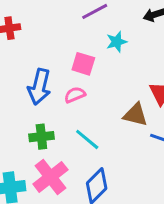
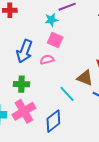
cyan star: (117, 42) -> (51, 20), moved
cyan line: (87, 139) -> (67, 94), moved

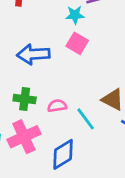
blue arrow: (24, 51) -> (33, 54), turned 60
pink semicircle: (47, 60) -> (57, 106), moved

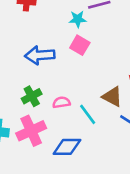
green cross: (25, 99) -> (32, 96), turned -36
blue diamond: (63, 154) -> (67, 147), turned 32

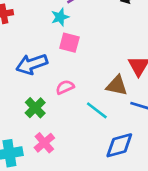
pink semicircle: (61, 102) -> (65, 87), moved
pink cross: (31, 131) -> (44, 143), size x0.7
blue diamond: (67, 147) -> (119, 145), moved

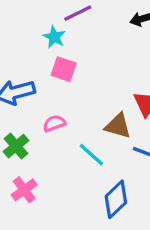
cyan star: (60, 17) -> (54, 37), turned -30
blue diamond: (119, 145) -> (116, 199), turned -32

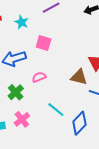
cyan star: (54, 37) -> (22, 22), moved
cyan line: (91, 155) -> (56, 110), moved

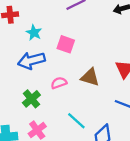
cyan star: (22, 22) -> (34, 33), moved
brown triangle: (79, 77) -> (90, 77), moved

